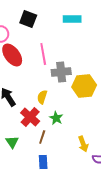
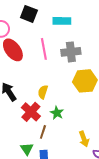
cyan rectangle: (72, 19) -> (62, 21), moved
gray cross: (61, 72) -> (71, 52), moved
green triangle: (12, 142) -> (27, 149), moved

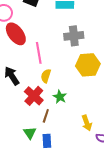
pink line: (44, 49) -> (39, 53), moved

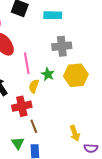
red cross: (34, 96) -> (22, 106), turned 36
green star: (60, 97) -> (48, 74), moved
brown line: (46, 116) -> (34, 126), turned -40

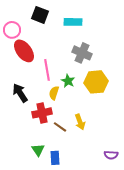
gray cross: (62, 46) -> (82, 53), turned 30
brown line: (34, 126) -> (60, 127), moved, turned -32
yellow arrow: (75, 133) -> (80, 122), moved

